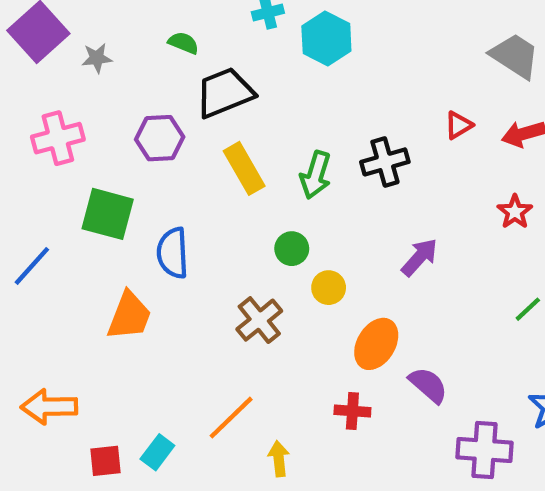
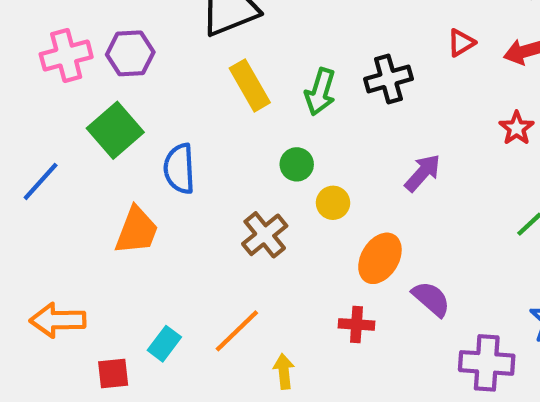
purple hexagon: (160, 138) -> (130, 53), moved
green square: (108, 214) -> (115, 130), turned 34
cyan rectangle: (157, 452) -> (164, 344), moved

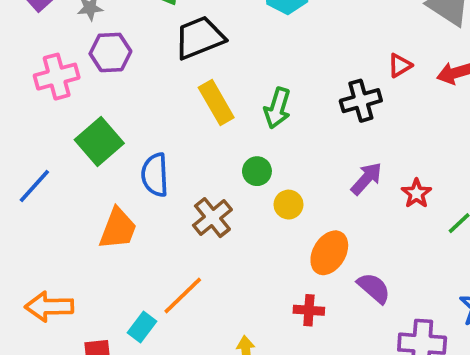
purple hexagon: (130, 53) -> (110, 52), moved
black cross: (388, 79) -> (361, 101), moved
red star: (517, 128) -> (416, 193), moved
brown cross: (265, 235) -> (212, 218), moved
orange line: (237, 331) -> (183, 295), moved

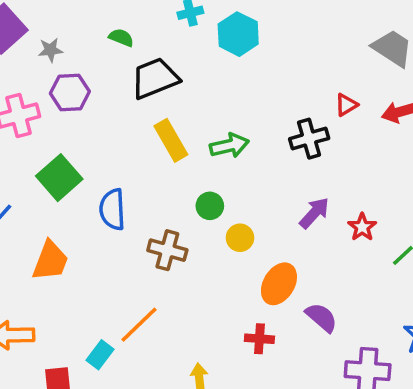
green arrow: (277, 108) -> (229, 146), turned -120
brown cross: (212, 218) -> (167, 250), turned -36
orange trapezoid: (118, 229) -> (50, 261), moved

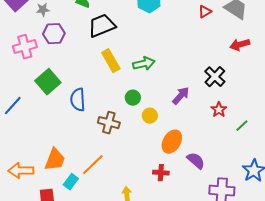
red triangle: (346, 105) -> (205, 12), moved
black cross: (309, 139) -> (215, 77), moved, turned -30
purple arrow: (314, 213) -> (181, 96), moved
orange trapezoid: (50, 261) -> (55, 160), moved

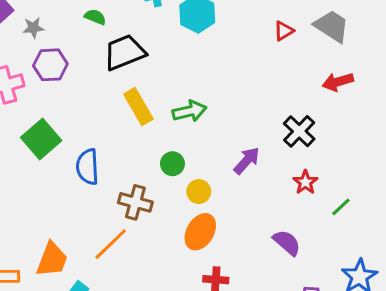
orange ellipse: (172, 142) -> (200, 232), moved
purple semicircle: (196, 161) -> (287, 243), moved
orange line: (93, 165) -> (111, 244), moved

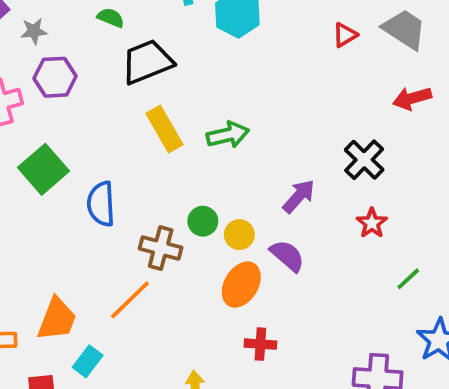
green circle: (172, 164) -> (203, 221), moved
green line: (341, 207) -> (408, 279), moved
purple semicircle: (287, 243) -> (287, 256), moved

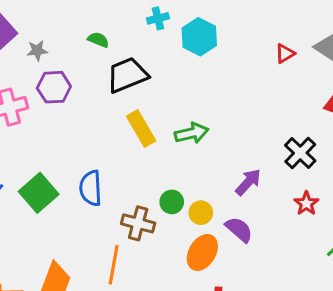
green square: (44, 169) -> (39, 193), moved
orange line: (130, 300) -> (114, 265), turned -36

